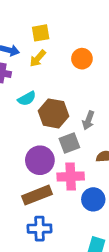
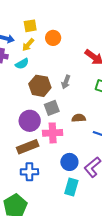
orange circle: (82, 59) -> (53, 38), moved
cyan semicircle: (27, 99) -> (22, 64), moved
gray arrow: (88, 120) -> (66, 82), moved
blue circle: (93, 199) -> (69, 162), moved

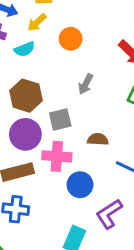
orange circle: (53, 38) -> (71, 39), moved
brown hexagon: (40, 86) -> (26, 96), moved
blue circle: (69, 162) -> (80, 185), moved

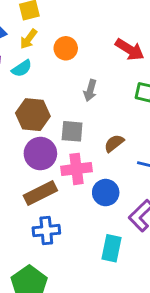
gray square: (60, 119) -> (72, 131), turned 30
brown semicircle: (98, 139) -> (114, 143), turned -30

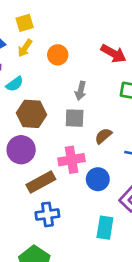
cyan semicircle: (22, 68) -> (15, 84), moved
gray square: (72, 131) -> (75, 118), moved
purple circle: (40, 154) -> (21, 150), moved

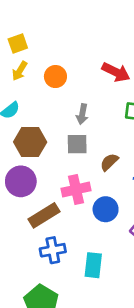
cyan rectangle: (105, 228) -> (93, 265), moved

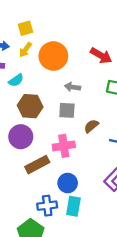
orange circle: (55, 77) -> (53, 56), size x1.6
gray arrow: (82, 114) -> (72, 87), turned 84
blue circle: (106, 209) -> (68, 183), moved
blue cross: (53, 250) -> (47, 206), moved

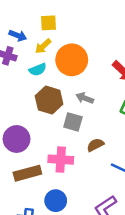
cyan semicircle: (16, 80) -> (38, 70), moved
brown hexagon: (30, 106) -> (49, 100), moved

